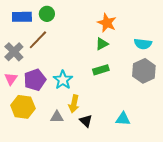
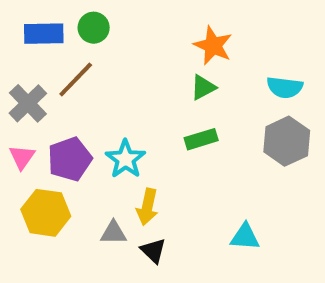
black triangle: (86, 121) -> (153, 251), moved

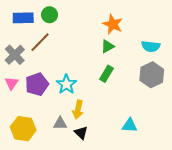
green rectangle: (201, 139) -> (106, 74), turned -42
yellow hexagon: (46, 213) -> (23, 129), moved

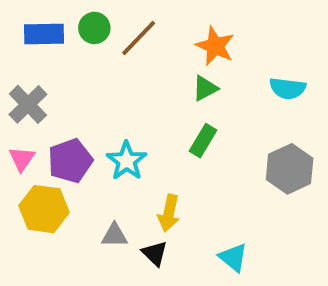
brown line: (40, 42) -> (139, 38), moved
gray hexagon: (152, 75) -> (290, 169), moved
yellow arrow: (78, 110) -> (169, 213), moved
cyan triangle: (130, 125) -> (233, 257), moved, turned 35
yellow hexagon: (23, 129) -> (44, 209), moved

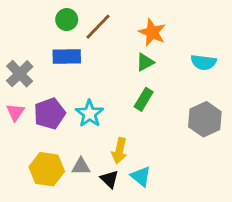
blue rectangle: (44, 34) -> (67, 57), moved
yellow hexagon: (44, 209) -> (47, 169), moved
cyan triangle: (233, 257) -> (141, 176), moved

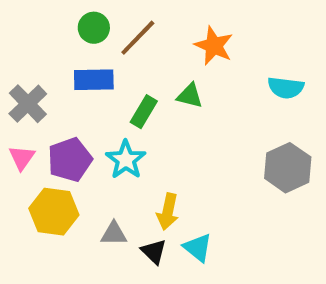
green triangle: (145, 62) -> (190, 96), moved, turned 42
green rectangle: (144, 99) -> (144, 112), moved
yellow hexagon: (47, 169) -> (54, 212), moved

